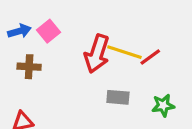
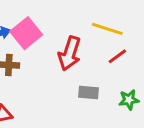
pink square: (48, 31) -> (26, 33), size x1.5
yellow line: (124, 52) -> (107, 29), moved

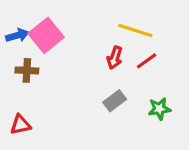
red arrow: (70, 53) -> (115, 58), moved, size x0.6
gray rectangle: (88, 92) -> (115, 101), turned -42

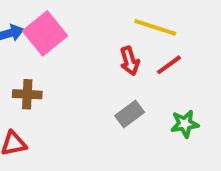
red arrow: (115, 58) -> (130, 61), turned -35
brown cross: (27, 70) -> (27, 94), moved

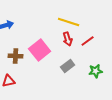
yellow line: (155, 27) -> (69, 22), moved
pink square: (45, 33) -> (40, 50), moved

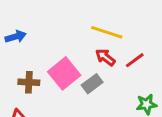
red arrow: (68, 39) -> (105, 57), turned 144
gray rectangle: (68, 66) -> (92, 84), moved

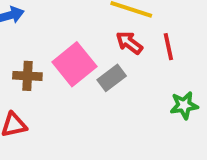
red line: (135, 60) -> (168, 47), turned -66

